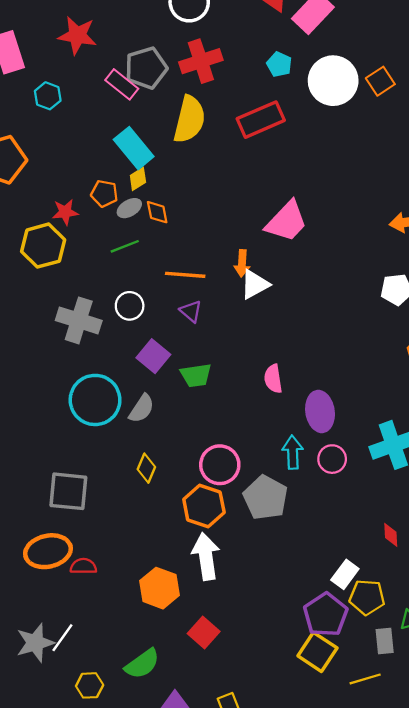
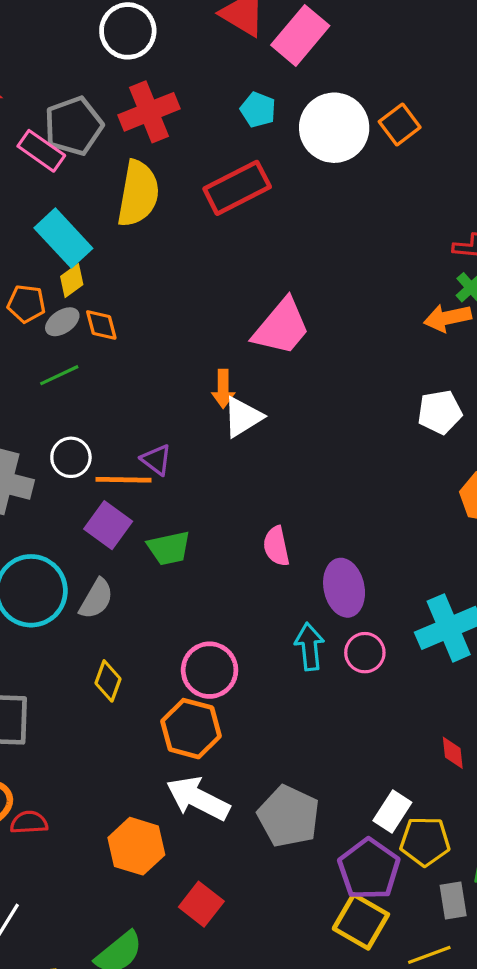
orange line: (185, 275) -> (123, 480), moved
gray pentagon: (265, 498) -> (289, 816), moved
white arrow: (206, 556) -> (198, 798), turned -51

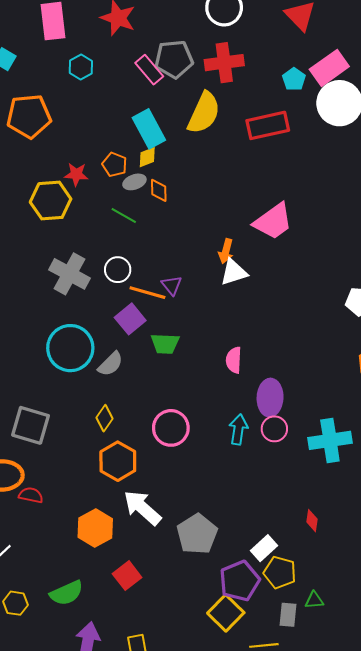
pink rectangle: (300, 35) -> (329, 68), moved
green line: (59, 375) -> (124, 215), turned 40
pink circle: (365, 653) -> (274, 429), moved
orange hexagon: (191, 729) -> (118, 461), moved

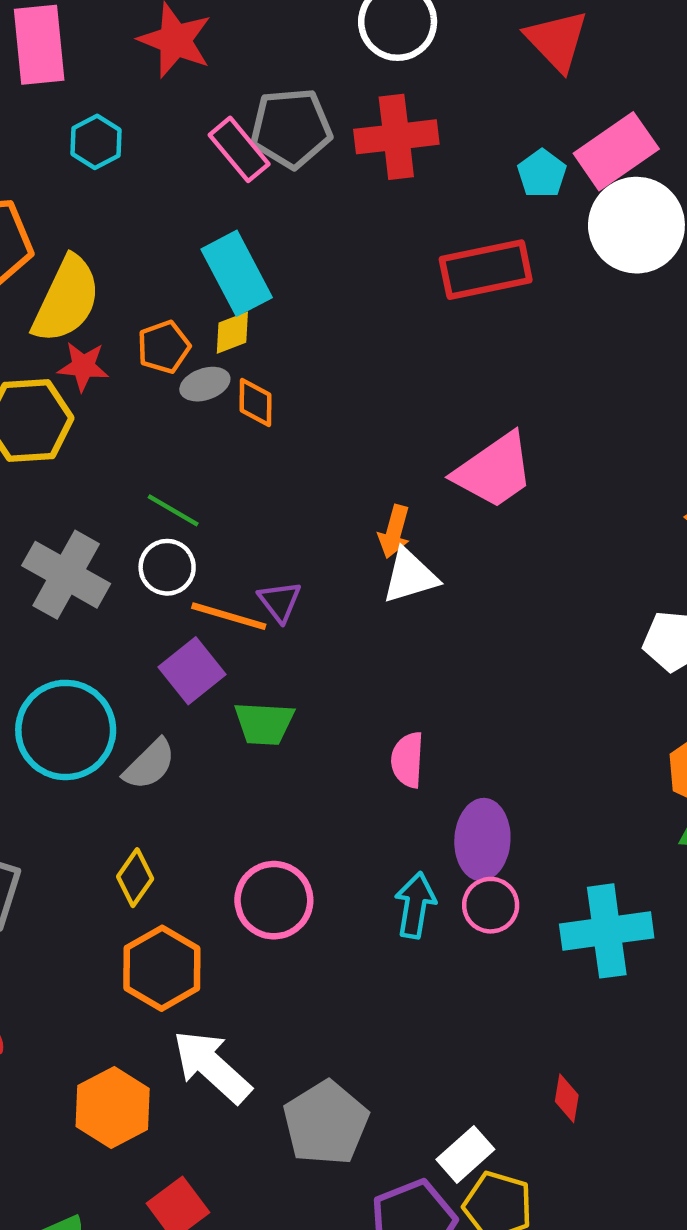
yellow semicircle: (204, 113) -> (66, 300), moved
orange pentagon: (115, 165) -> (164, 347), turned 30
green line: (124, 215) -> (173, 510), moved

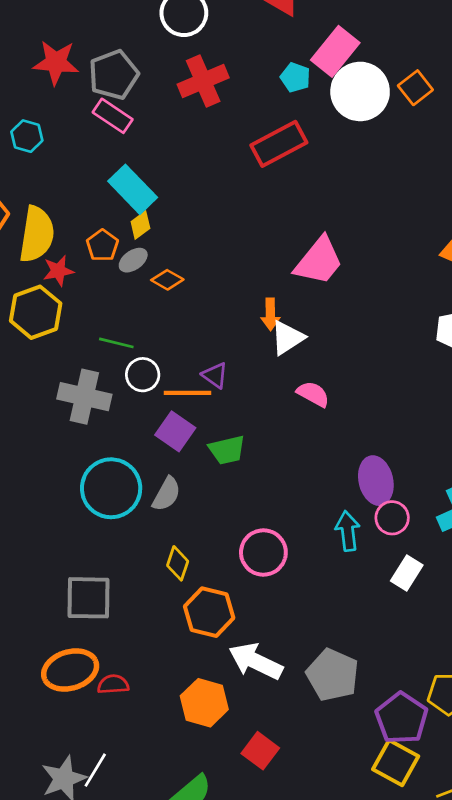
gray pentagon: (291, 128) -> (114, 75), moved
orange diamond: (255, 403) -> (167, 280), moved, turned -44
green line: (173, 510) -> (116, 343), moved
pink semicircle: (408, 760) -> (313, 394), moved, turned 132
white rectangle: (465, 1154) -> (407, 573), moved

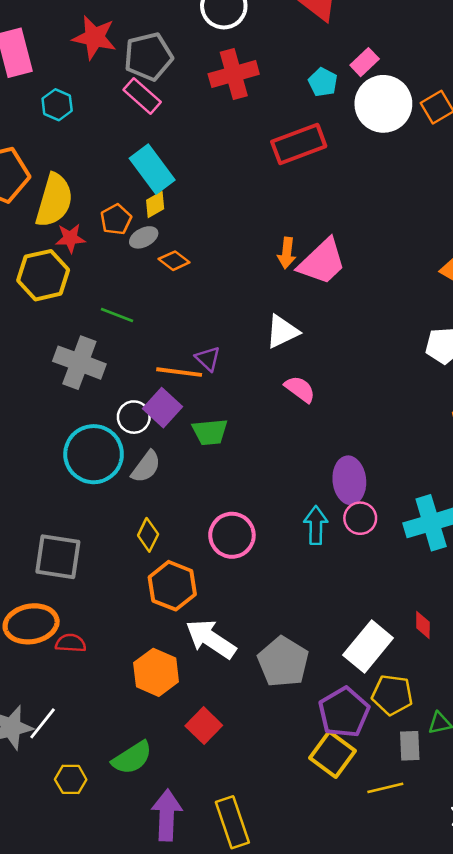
pink rectangle: (335, 51) -> (365, 62), size x0.6
orange arrow: (270, 314) -> (287, 253), moved
white circle: (143, 375) -> (134, 417), moved
white rectangle: (407, 573) -> (368, 647), moved, size x1.5

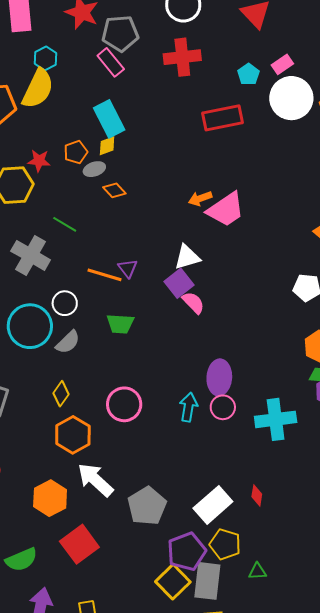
yellow semicircle: (54, 200) -> (38, 89), moved
orange arrow: (287, 253) -> (200, 198), turned 55
purple square: (162, 408) -> (179, 283), moved
red square: (204, 726) -> (79, 544), size x1.4
gray rectangle: (410, 746) -> (207, 581), moved, size x1.6

